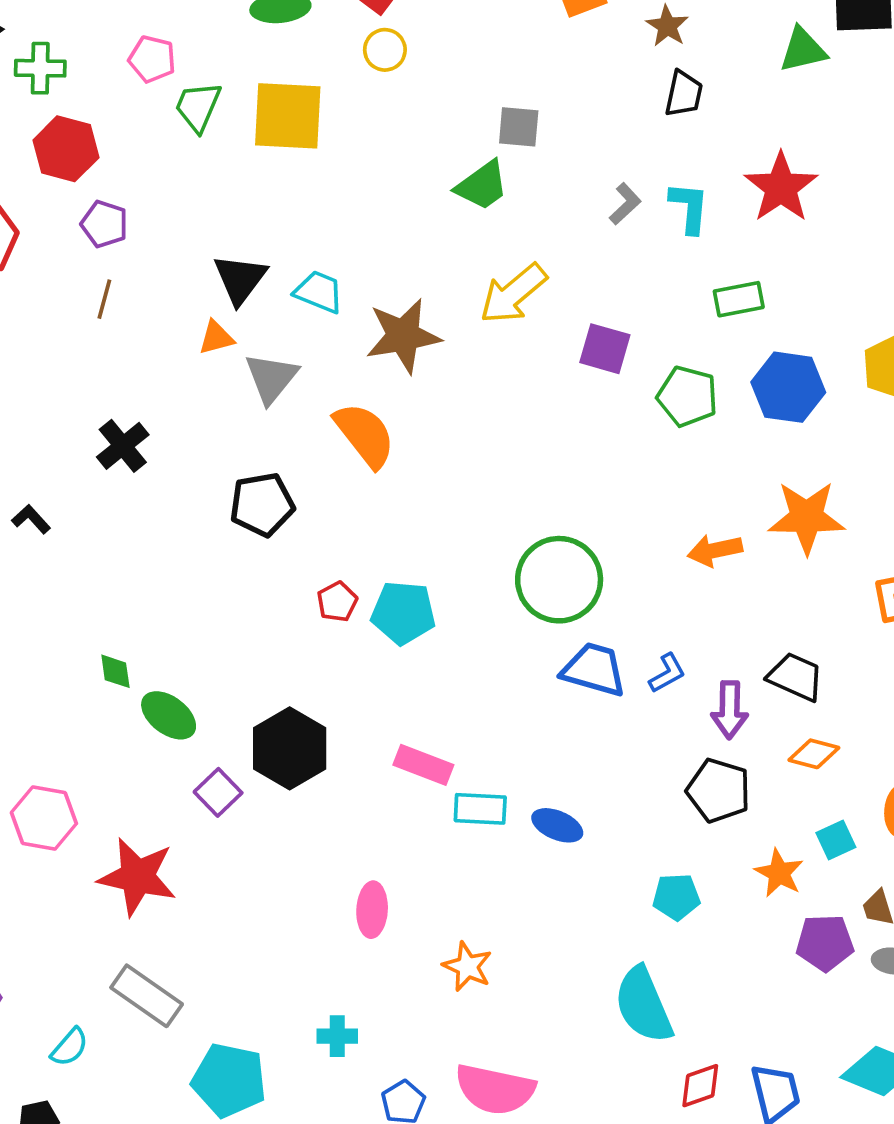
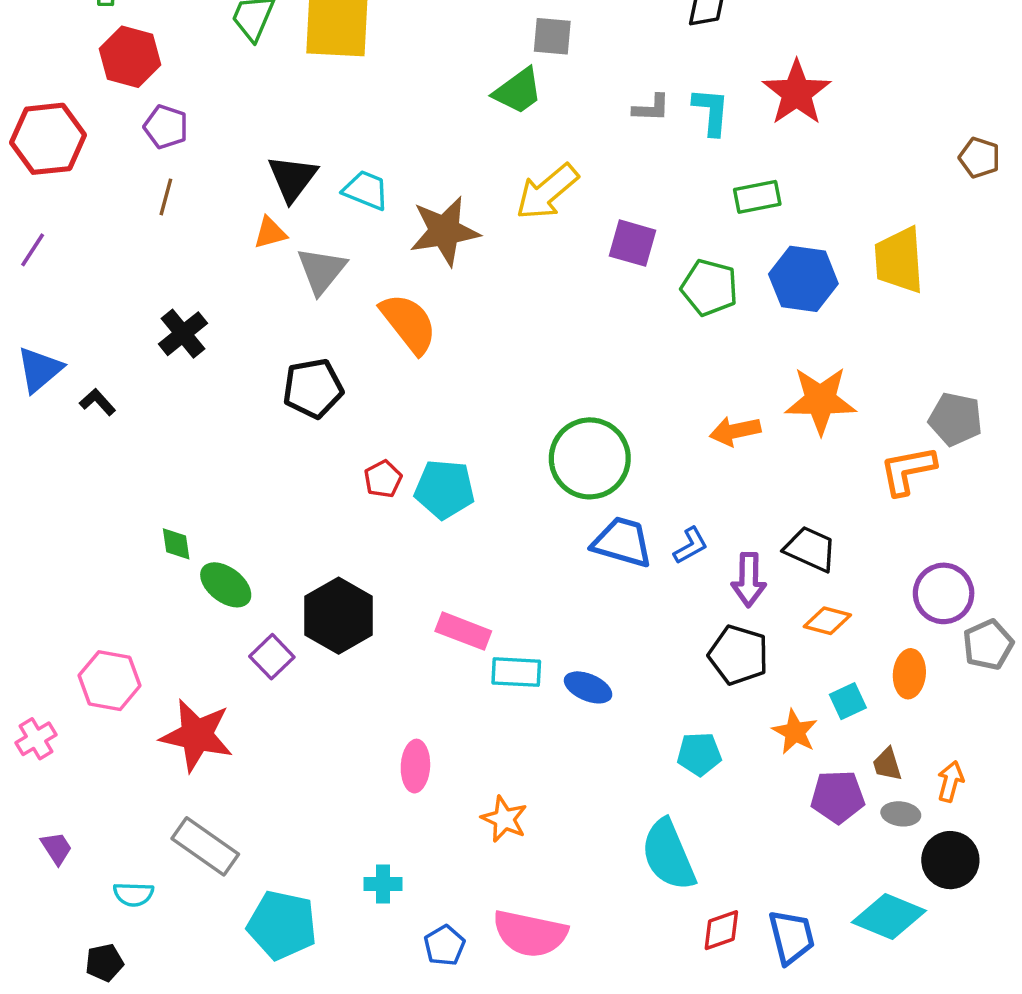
gray L-shape: (625, 204) -> (651, 108), turned 45
cyan semicircle: (70, 1047) -> (133, 894), turned 51

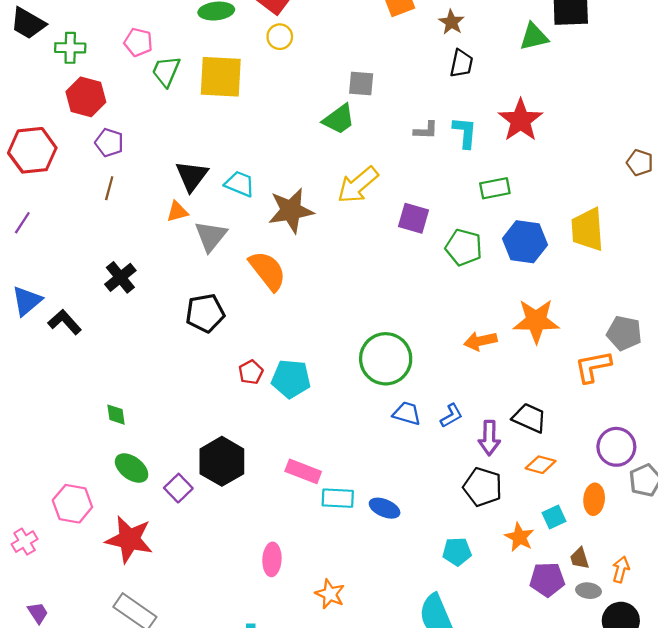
black L-shape: (98, 402) -> (65, 322), size x1.4
blue trapezoid: (622, 542) -> (407, 413), size x0.7
green ellipse: (226, 585) -> (132, 468), moved

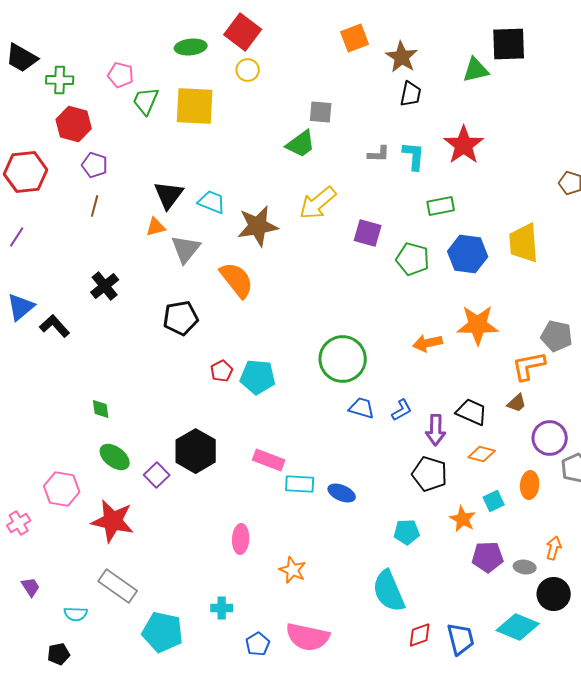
brown star: (451, 22) -> (402, 57), size x1.4
brown trapezoid: (580, 558) -> (517, 403), moved, turned -115

